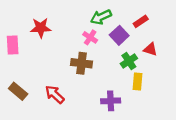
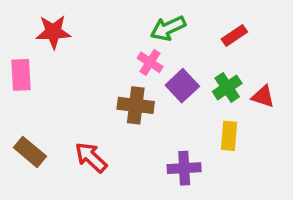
red star: (41, 28) -> (53, 32), moved
purple square: (119, 35) -> (182, 86), moved
red triangle: (150, 49) -> (263, 96), moved
green cross: (129, 61) -> (227, 87), moved

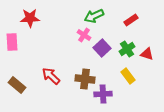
brown cross: (136, 105) -> (85, 79), moved
yellow rectangle: (229, 136) -> (128, 76), turned -42
red arrow: (91, 157) -> (51, 76), moved

